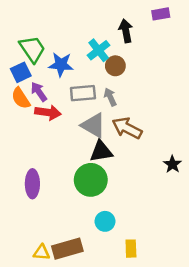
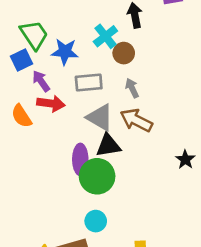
gray arrow: (110, 97) -> (132, 88), moved
orange semicircle: (21, 98) -> (21, 116), moved
purple ellipse: (32, 184) -> (80, 159), moved
cyan circle: (105, 221) -> (96, 221), moved

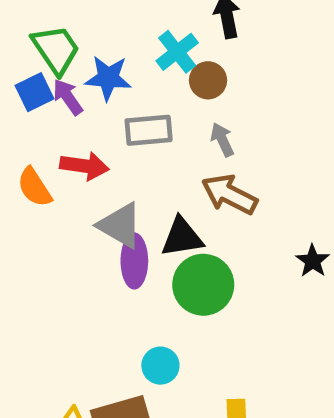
purple arrow: (41, 81) -> (68, 97), moved
gray triangle: (100, 117) -> (120, 225), moved
green circle: (97, 176) -> (203, 285), moved

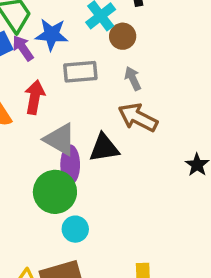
red arrow: (84, 166) -> (35, 97), turned -88
green circle: (203, 285) -> (55, 192), moved
cyan circle: (160, 366) -> (75, 229), moved

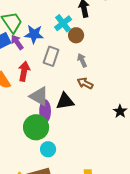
gray rectangle: (80, 72) -> (51, 56), turned -66
brown arrow: (138, 117) -> (85, 83), size x0.7

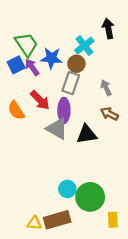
brown circle: (76, 35) -> (76, 64), moved
red arrow: (24, 71) -> (40, 100), turned 126
purple ellipse: (45, 111) -> (64, 110), moved
green circle: (36, 127) -> (90, 197), moved

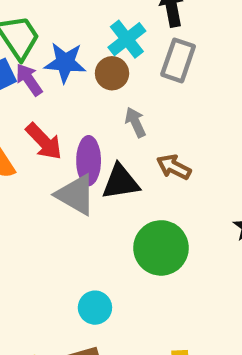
gray rectangle: (71, 83) -> (178, 60), moved
gray arrow: (106, 88) -> (135, 122), moved
black triangle: (87, 134) -> (121, 182), moved
green circle: (90, 197) -> (161, 248), moved

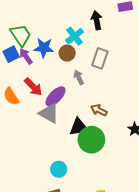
gray rectangle: (178, 60) -> (100, 58), moved
purple ellipse: (89, 161) -> (55, 96), turned 45
brown arrow: (174, 167) -> (99, 110), moved
black triangle: (121, 182) -> (79, 127), moved

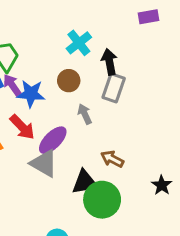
black arrow: (97, 20) -> (109, 62), moved
cyan cross: (75, 36) -> (79, 43), moved
blue star: (44, 48) -> (31, 94), moved

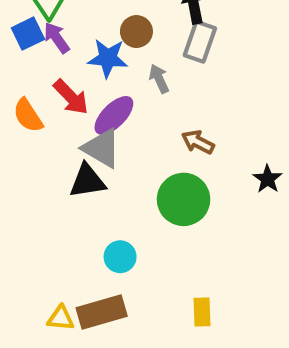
blue star: (31, 94) -> (108, 58), moved
black triangle: (85, 182) -> (87, 181), moved

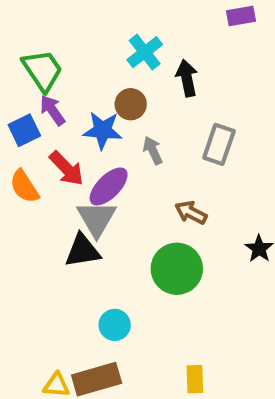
blue square: (28, 34) -> (24, 130), moved
gray rectangle: (200, 42) -> (219, 144), moved
gray triangle: (102, 148) -> (97, 219), turned 30

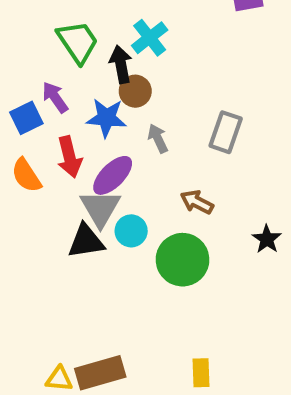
green trapezoid: (42, 70) -> (78, 42), moved
black arrow: (187, 78) -> (121, 64), moved
red arrow: (66, 168) -> (69, 157), turned 30
cyan circle: (115, 325) -> (131, 231), moved

